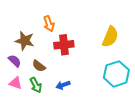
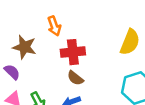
brown semicircle: (39, 66) -> (75, 78), moved

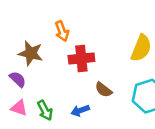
brown semicircle: (75, 78) -> (103, 90), moved

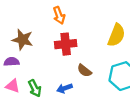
orange arrow: (62, 31) -> (59, 15), moved
purple semicircle: (18, 79) -> (12, 62), turned -48

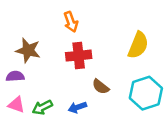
green arrow: (35, 88) -> (42, 107), turned 91

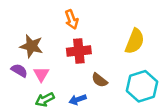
purple semicircle: (15, 76) -> (19, 70), turned 35
pink triangle: (16, 105) -> (41, 74), moved, turned 42

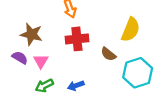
brown semicircle: (99, 80) -> (108, 54), moved

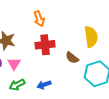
yellow semicircle: (131, 30) -> (91, 37), turned -30

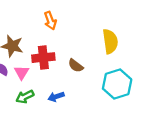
red cross: (45, 45) -> (43, 58), moved
brown semicircle: (72, 58) -> (76, 66), moved

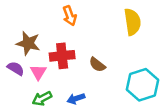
yellow semicircle: (110, 41) -> (132, 22), moved

